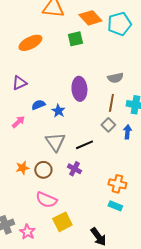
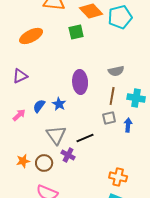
blue semicircle: (38, 105) -> (39, 106), moved, turned -32
gray square: (108, 125) -> (109, 118), turned 32
purple cross: (74, 169) -> (68, 155), moved

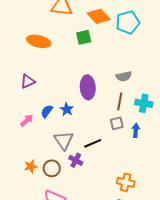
orange ellipse: (31, 36) -> (39, 41), turned 40

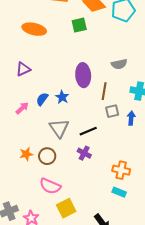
brown line: (120, 101) -> (104, 91), moved
purple cross: (76, 160) -> (84, 153), moved

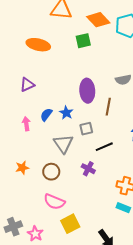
pink arrow: (22, 108) -> (26, 124), turned -56
gray square: (112, 111) -> (86, 129), moved
black line: (88, 131) -> (104, 147), moved
orange star: (26, 154) -> (22, 168), moved

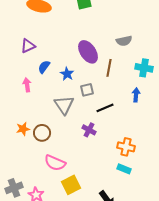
purple ellipse: (87, 91) -> (88, 52), turned -30
blue semicircle: (46, 115) -> (44, 67), moved
brown circle: (51, 172) -> (42, 133), moved

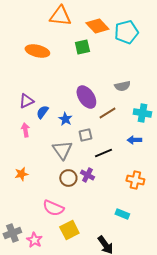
purple triangle: (28, 46) -> (26, 101), moved
brown line: (109, 68) -> (107, 113), turned 48
blue arrow: (136, 95) -> (134, 140), turned -96
brown circle: (42, 133) -> (68, 178), moved
orange cross: (126, 147) -> (135, 180), moved

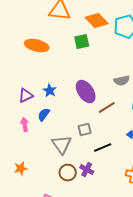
blue semicircle: (42, 112) -> (44, 114), moved
blue star: (65, 119) -> (50, 90), moved

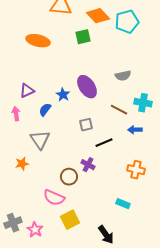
blue star: (50, 90) -> (63, 95), moved
brown line: (107, 108) -> (119, 110), moved, turned 60
pink arrow: (25, 124) -> (16, 114), moved
gray triangle: (62, 144) -> (40, 140), moved
brown circle: (68, 172) -> (69, 177), moved

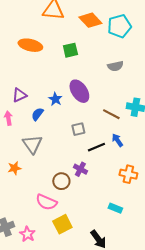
green square: (83, 37) -> (70, 50), moved
gray semicircle: (123, 76) -> (115, 66), moved
blue arrow: (135, 130) -> (117, 140), moved, turned 56

